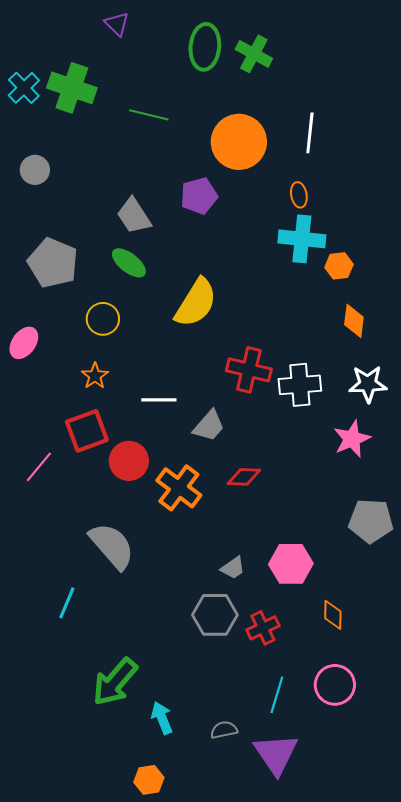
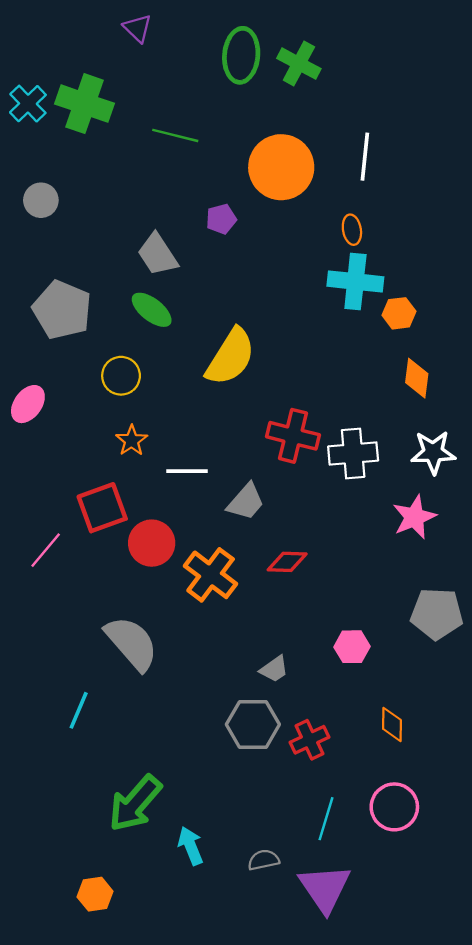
purple pentagon: (199, 196) -> (221, 219), moved, size x0.7
orange star: (95, 376) -> (132, 441), moved
pink hexagon: (291, 564) -> (352, 647), moved, size x0.7
orange hexagon: (149, 780) -> (95, 894), moved

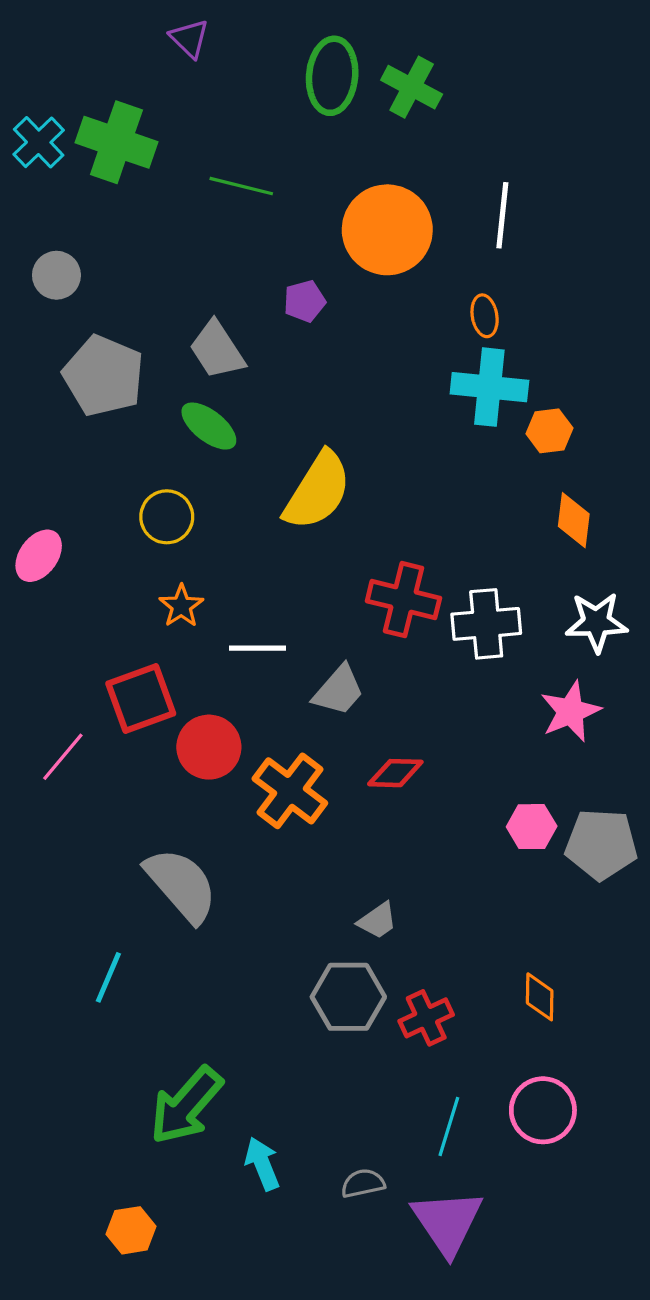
gray pentagon: (62, 310) -> (103, 376), moved
pink hexagon: (352, 647) -> (532, 827), moved

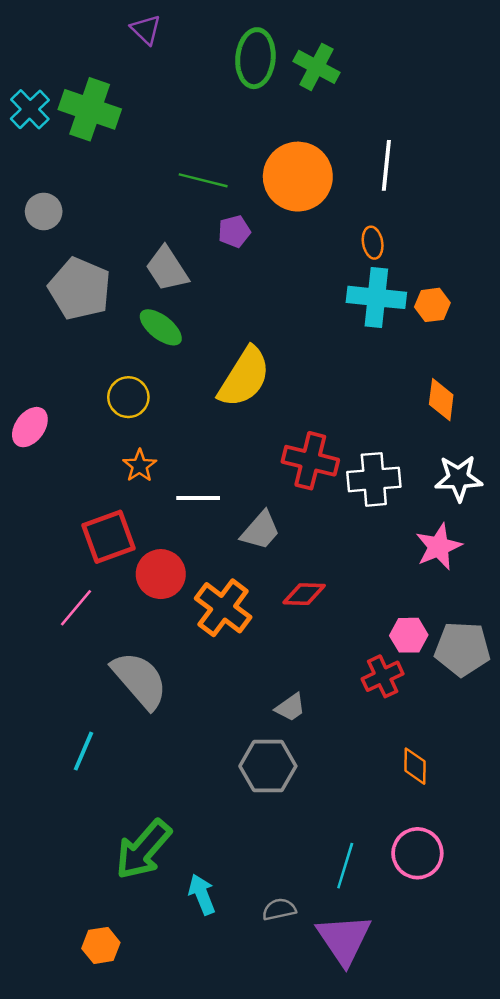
green line: (241, 186) -> (203, 180), moved
orange hexagon: (549, 431) -> (432, 305), moved
pink line: (63, 757) -> (76, 608), moved
red cross: (426, 1018) -> (383, 676), moved

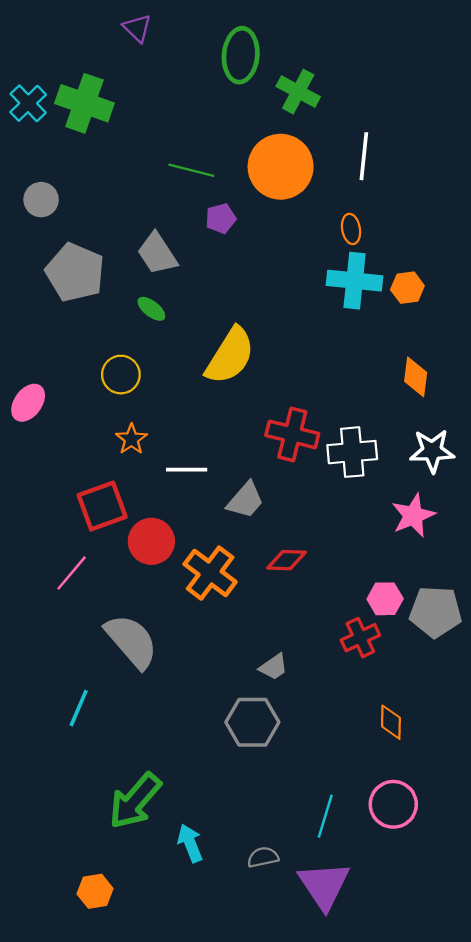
green cross: (317, 67) -> (298, 92), moved
green ellipse: (161, 327) -> (151, 309), size x0.7

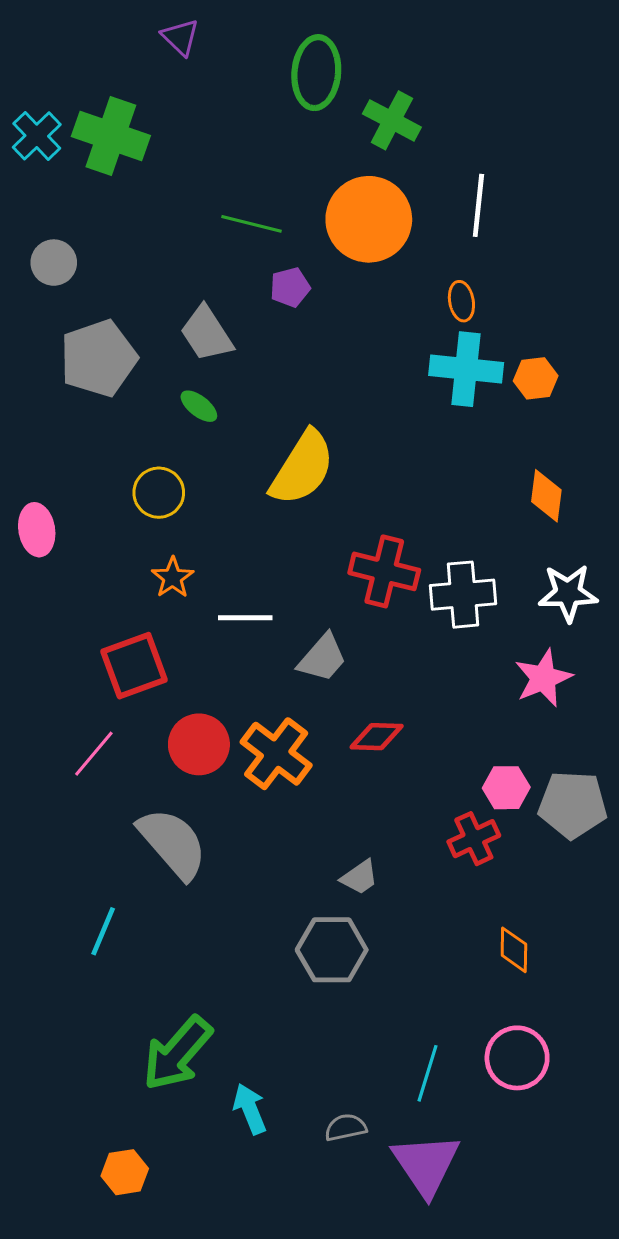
gray pentagon: (75, 272) -> (99, 358), turned 30
pink ellipse: (28, 403) -> (37, 530), turned -45
red circle: (151, 541) -> (199, 744), moved

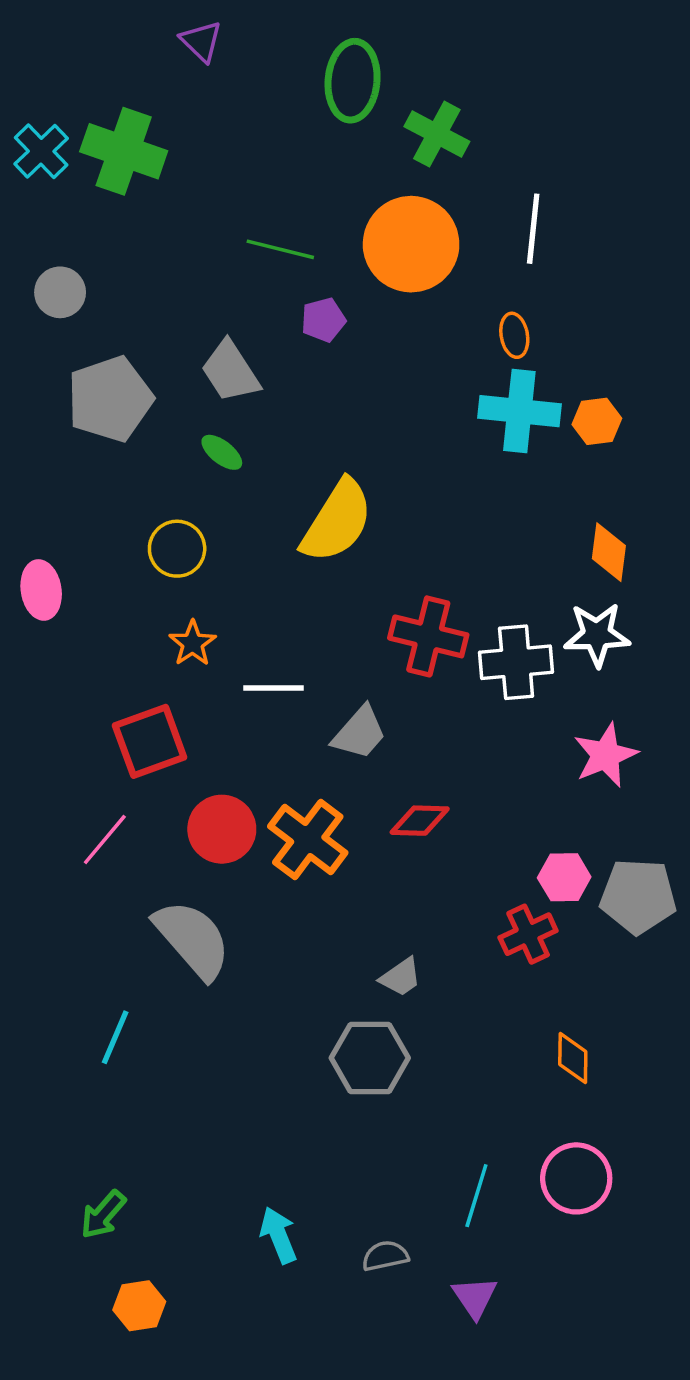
white star: (568, 593) -> (597, 635), moved
green arrow: (177, 1053) -> (103, 1215), moved, size x0.6
purple triangle: (426, 1164) -> (475, 1297), size x0.6

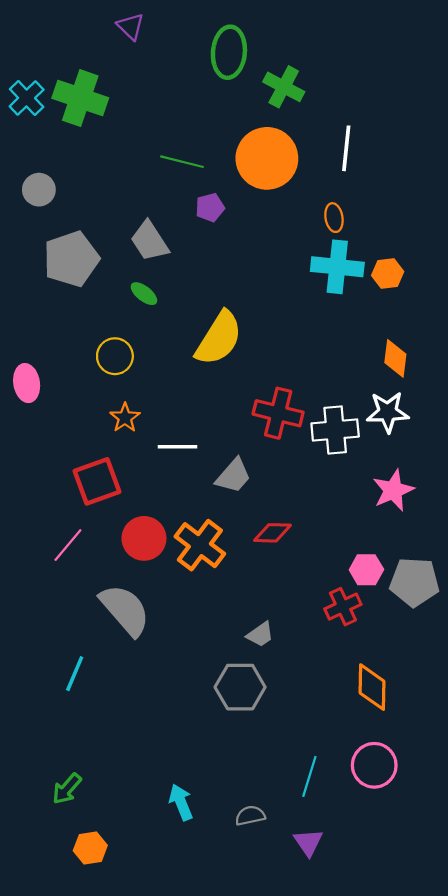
orange diamond: (573, 1058) -> (372, 687), size x1.4

